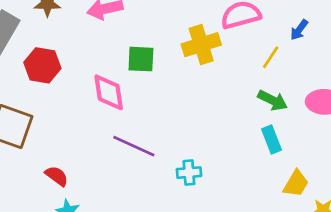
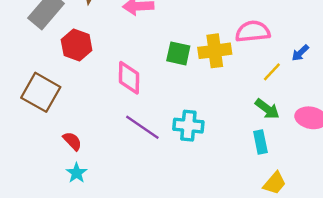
green square: (141, 59) -> (178, 53), moved
cyan cross: (189, 173) -> (188, 126), moved, size x1.4

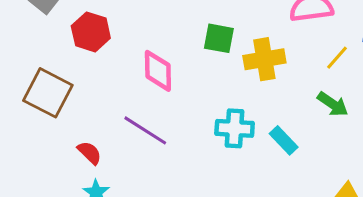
yellow cross: (215, 51) -> (264, 59), moved
purple line: (142, 127) -> (145, 130), moved
cyan rectangle: (260, 142) -> (284, 140), moved, turned -30

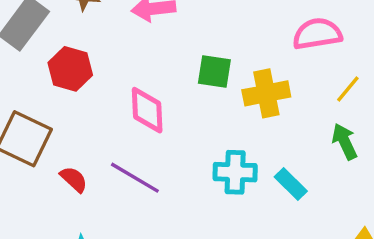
green arrow: (333, 104) -> (345, 141), turned -148
red semicircle: (90, 153) -> (74, 179), moved

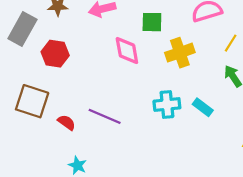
green square: (214, 71) -> (152, 22), moved
pink diamond: (147, 110) -> (127, 51), moved

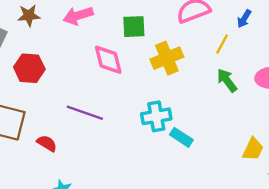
cyan rectangle: (203, 107) -> (181, 137), moved
purple line: (105, 116) -> (85, 113), moved

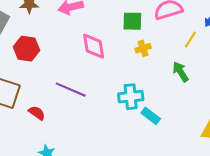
green square: (134, 27) -> (132, 21), moved
yellow cross: (167, 58) -> (143, 48), size x0.6
green arrow: (227, 80) -> (180, 72), moved

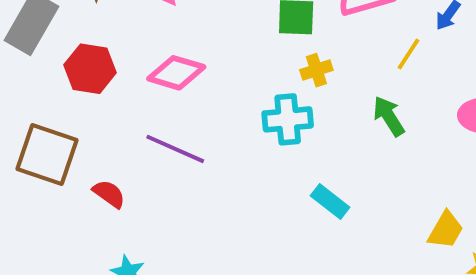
pink diamond: (94, 46) -> (176, 73), moved, turned -64
cyan cross: (131, 97) -> (288, 119), moved

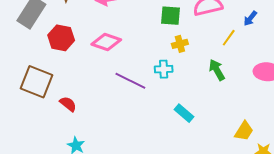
cyan cross: (288, 119) -> (164, 69), size x0.7
purple line: (175, 149) -> (130, 81), moved

